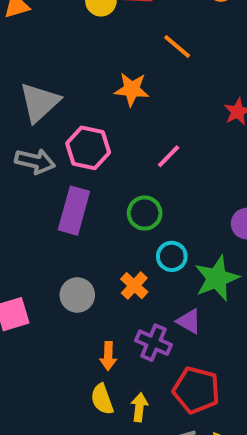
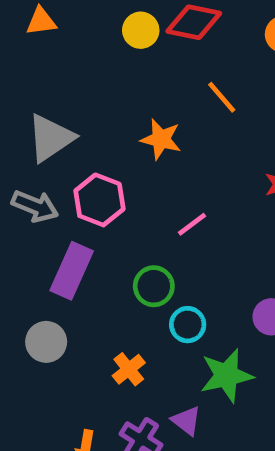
cyan circle: (172, 256) -> (188, 325), moved
gray circle: (77, 295) -> (46, 342), moved

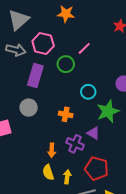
green circle: (154, 286) -> (66, 64), moved
orange cross: (129, 369) -> (66, 114), turned -32

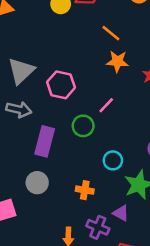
orange star: (66, 14) -> (118, 61), moved
pink hexagon: (43, 43) -> (61, 85), moved

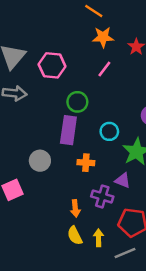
pink line: (106, 105) -> (104, 69), moved
purple rectangle: (45, 141) -> (68, 130), moved

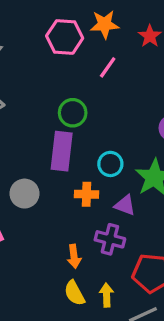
pink hexagon: (52, 65) -> (65, 37), moved
cyan circle: (109, 131) -> (110, 164), moved
purple triangle: (123, 180) -> (125, 205), moved

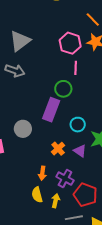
pink line: (108, 67) -> (76, 68), moved, turned -48
orange cross: (86, 194) -> (58, 149), moved, turned 32
purple cross: (110, 239) -> (65, 179), moved

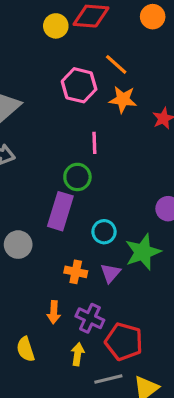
pink hexagon: (70, 43) -> (79, 85), moved
orange cross: (58, 149) -> (76, 272), turned -32
purple triangle: (80, 151) -> (110, 273), turned 40
yellow semicircle: (37, 195) -> (26, 349), moved

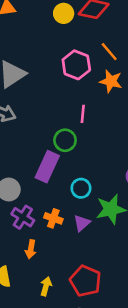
purple cross: (90, 318) -> (23, 217), moved

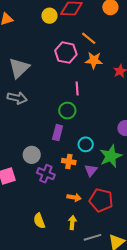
purple rectangle: (47, 167) -> (58, 133), size x0.7
orange cross: (53, 218) -> (69, 162), moved
orange arrow: (31, 249) -> (74, 197), moved, turned -80
red pentagon: (85, 281) -> (101, 200), moved

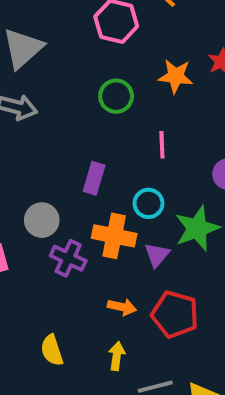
orange star: (94, 60) -> (176, 76), moved
pink line: (77, 88) -> (162, 145), moved
green circle: (67, 111) -> (116, 96), moved
orange cross: (69, 162) -> (114, 236), size x1.5

